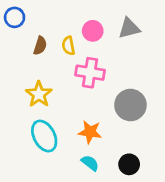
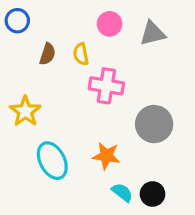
pink circle: (93, 31) -> (110, 24), moved
yellow star: (39, 94) -> (25, 111), moved
cyan semicircle: (90, 163) -> (122, 192), moved

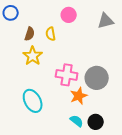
gray triangle: (152, 33) -> (106, 21), moved
pink cross: (106, 86) -> (67, 75), moved
yellow star: (25, 111) -> (33, 56), moved
orange star: (106, 156) -> (79, 96), moved, turned -30

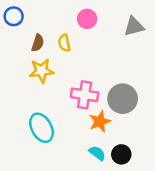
yellow star: (33, 56) -> (42, 71), turned 30

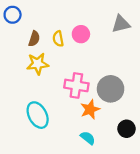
pink circle: (87, 19) -> (81, 34), moved
black circle: (121, 154) -> (127, 129), moved

